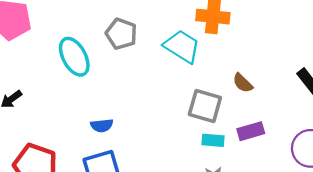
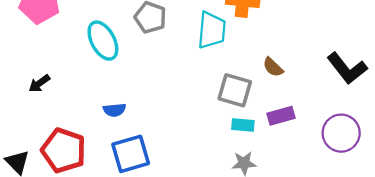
cyan trapezoid: (182, 46) -> (212, 30), turned 63
blue semicircle: (102, 125) -> (114, 110), moved

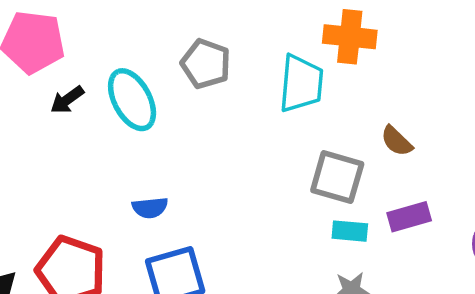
black arrow: (39, 83) -> (67, 100), moved

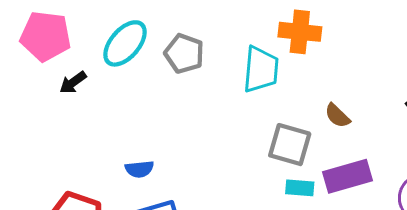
cyan ellipse: (132, 100) -> (125, 43), moved, turned 69
purple rectangle: (409, 217) -> (348, 176), size x1.4

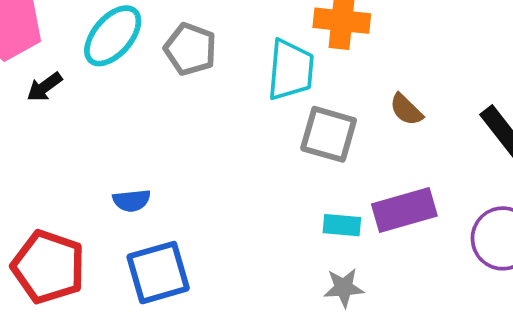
brown semicircle: (337, 116) -> (406, 110), moved
gray square: (290, 145) -> (329, 134), moved

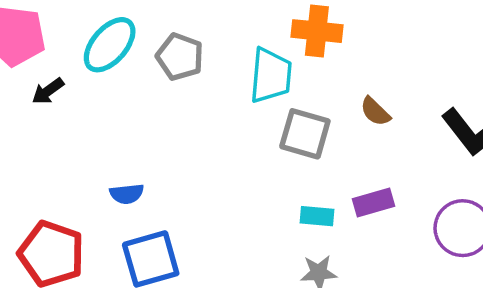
purple rectangle: (404, 210) -> (374, 202), size x0.7

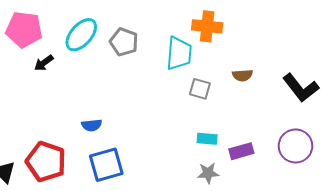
brown semicircle: (375, 112) -> (242, 75), turned -48
gray square: (305, 134) -> (200, 89), size x0.7
purple rectangle: (374, 202) -> (241, 151), moved

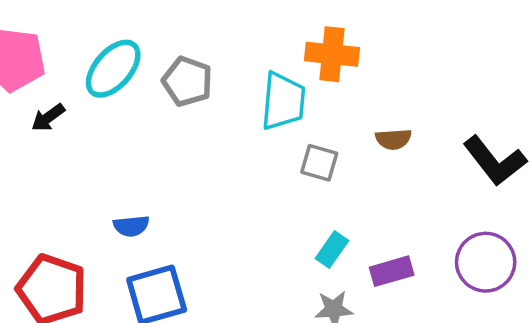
cyan rectangle: (207, 139) -> (332, 249), turned -60

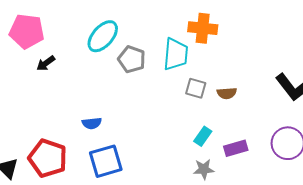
cyan ellipse: (113, 69) -> (103, 36), moved
gray pentagon: (187, 81) -> (132, 59), moved
brown semicircle: (393, 139) -> (227, 93), moved

